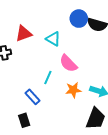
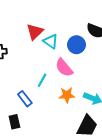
blue circle: (79, 19) -> (76, 45), moved
red triangle: (24, 34) -> (35, 32), moved, turned -30

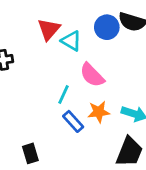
blue circle: (76, 45) -> (107, 27), moved
blue rectangle: (25, 99) -> (73, 121), moved

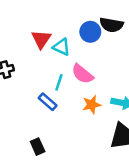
cyan line: (64, 94) -> (59, 82), moved
blue rectangle: (73, 121) -> (48, 102), moved

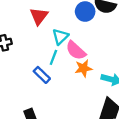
cyan triangle: (61, 47) -> (60, 37), moved, turned 48
orange star: (92, 105) -> (83, 68), moved

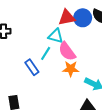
red triangle: (39, 16) -> (67, 18), moved, turned 30
cyan triangle: (60, 37) -> (56, 36), turned 49

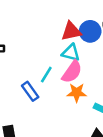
cyan triangle: (56, 36) -> (71, 53), moved
pink semicircle: (67, 51) -> (72, 72), turned -108

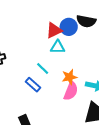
pink semicircle: (72, 72) -> (71, 91), moved
cyan line: (46, 75) -> (43, 69), turned -64

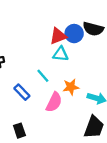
blue rectangle: (33, 85) -> (22, 92), moved
pink semicircle: (71, 91) -> (54, 102), moved

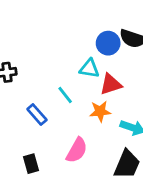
red triangle: (58, 36) -> (111, 84), moved
pink semicircle: (54, 102) -> (77, 150), moved

